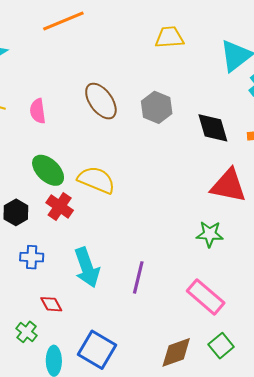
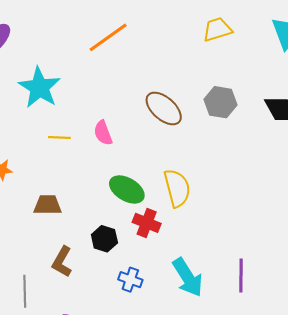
yellow semicircle: (96, 180) -> (177, 188), turned 66
blue cross: (32, 257) -> (130, 280), turned 30

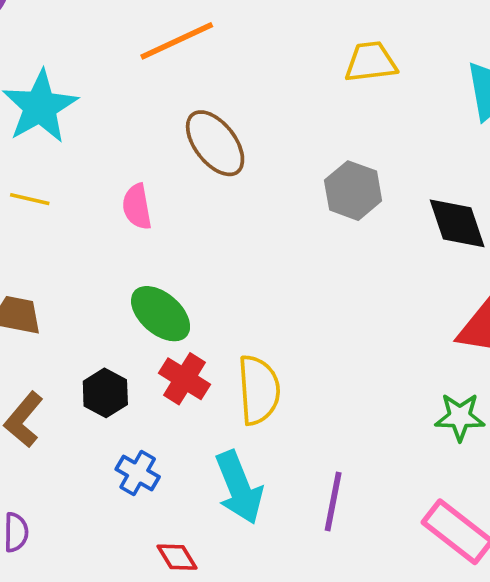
brown ellipse: (164, 108) -> (215, 143), moved
yellow line: (59, 137) -> (30, 199), moved
yellow semicircle: (177, 188) -> (259, 390), moved

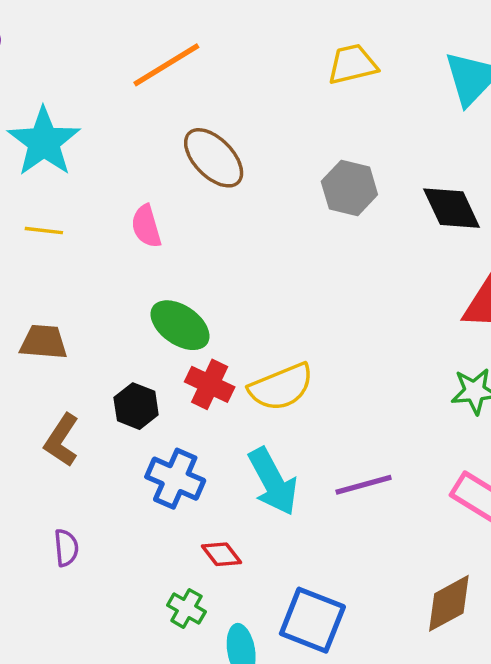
yellow semicircle: (259, 390) -> (281, 387), turned 78
blue cross: (138, 473) -> (175, 479), size x1.4
purple line: (333, 501) -> (364, 485), turned 70

